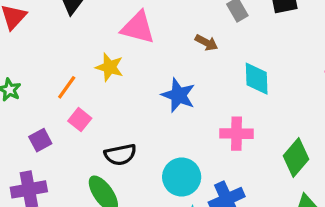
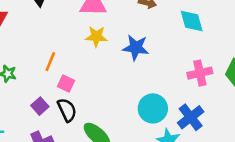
yellow star: (109, 67) -> (96, 36), moved
pink cross: (236, 134) -> (200, 73), moved
black semicircle: (120, 155) -> (67, 110), moved, turned -90

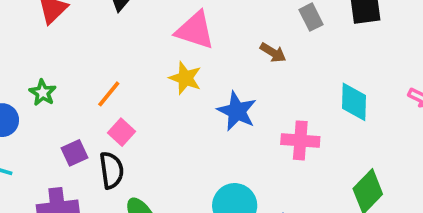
cyan diamond: (192, 21) -> (354, 102), moved
pink cross: (200, 73) -> (300, 140), moved

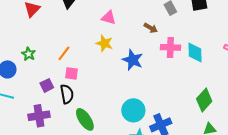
pink triangle: (195, 30) -> (109, 18), size x0.7
pink square: (122, 132) -> (71, 73), turned -32
pink cross: (300, 140) -> (170, 47), moved

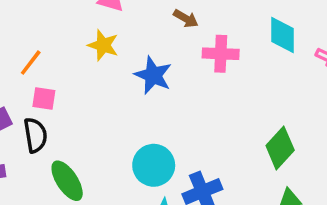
cyan diamond: (195, 53) -> (283, 35), moved

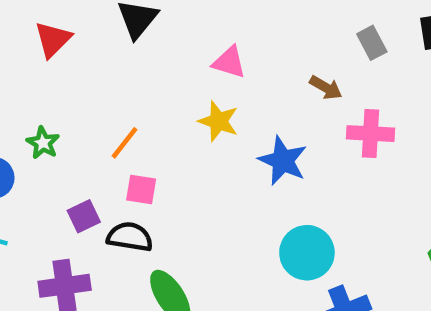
black semicircle: (35, 135) -> (130, 237), turned -72
cyan circle: (154, 165) -> (307, 253), moved

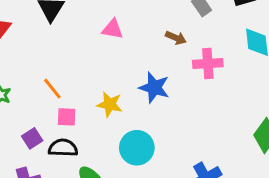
yellow star: (218, 121) -> (110, 104), moved
orange line: (124, 143) -> (52, 89), turned -70
cyan circle: (307, 253) -> (137, 148), moved

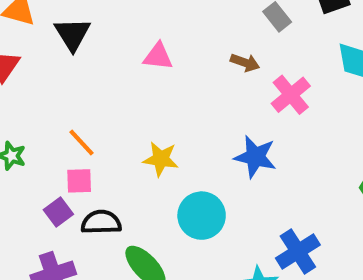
pink cross: (208, 63) -> (291, 95), turned -32
blue star: (154, 88) -> (255, 157), moved
pink square: (67, 117) -> (79, 181), moved

